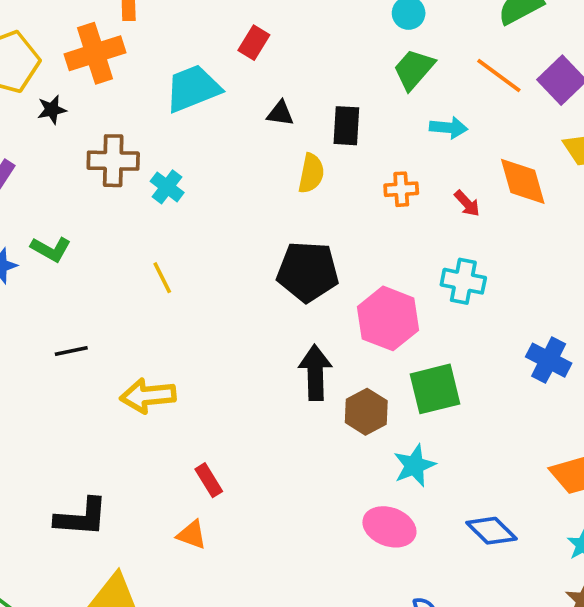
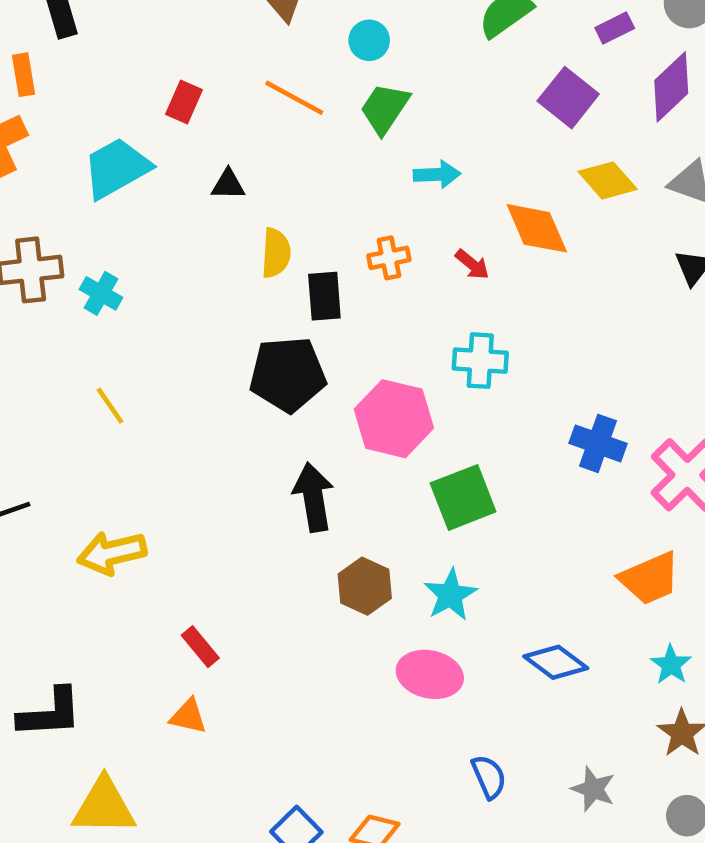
orange line: (499, 76) -> (294, 98), moved
black rectangle: (346, 126) -> (324, 296), moved
brown hexagon: (366, 412) -> (365, 586), moved

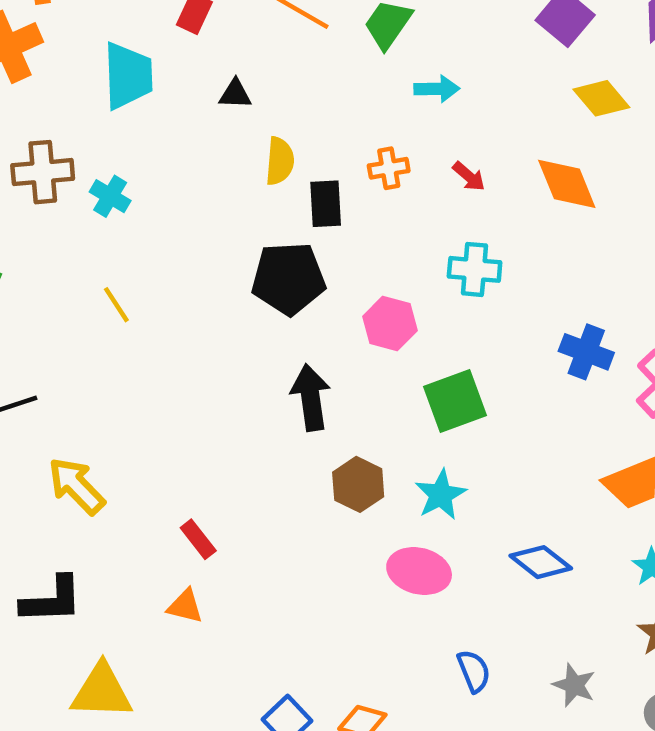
cyan trapezoid: (117, 168) -> (128, 76), turned 116
orange diamond: (537, 228) -> (567, 184), moved
pink hexagon: (394, 419) -> (390, 324), size x0.7
yellow arrow: (112, 553) -> (76, 486), moved, turned 58

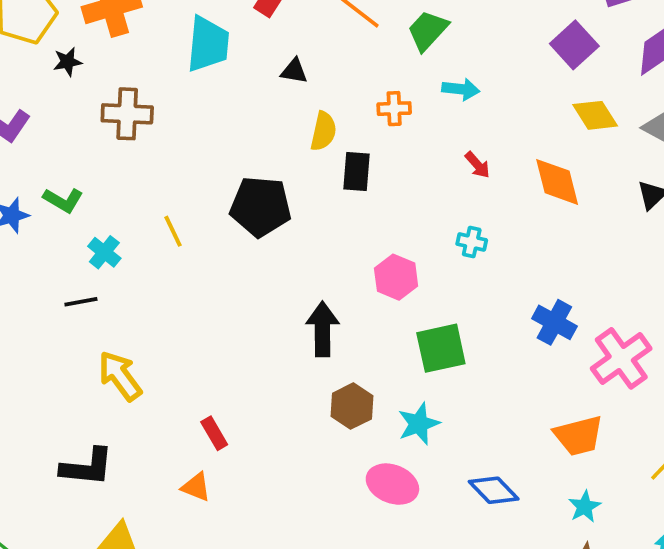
orange cross: (389, 168) -> (394, 109), moved
cyan cross: (110, 196) -> (104, 252), moved
cyan cross: (475, 269) -> (472, 242), size x0.7
black pentagon: (288, 278) -> (261, 207), moved

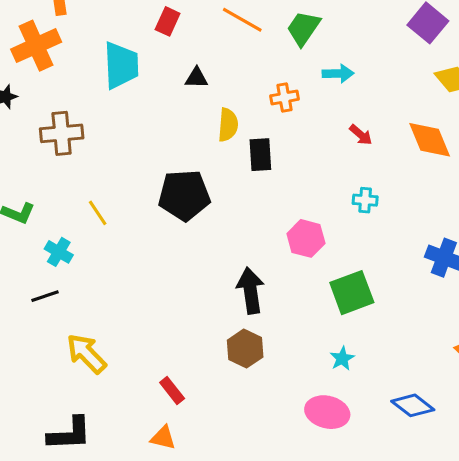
yellow line: (173, 231) -> (98, 213), moved
brown hexagon: (352, 406) -> (245, 349), moved
cyan star: (419, 424) -> (342, 358), size x0.7

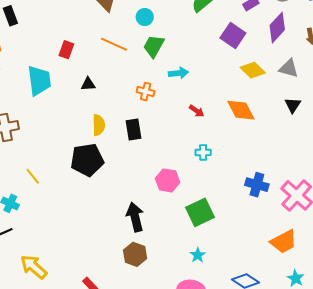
orange cross: (284, 98) -> (146, 92), turned 30
yellow semicircle: (228, 125) -> (99, 125), moved

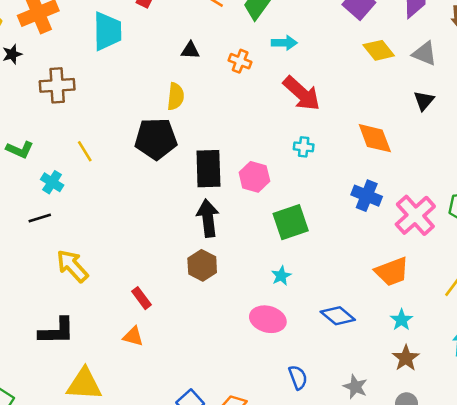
black triangle: (88, 84) -> (190, 50), moved
orange diamond: (241, 110) -> (375, 138), moved
red arrow: (197, 111) -> (302, 93), size x2.0
black rectangle: (133, 129) -> (208, 169), moved, size x1.4

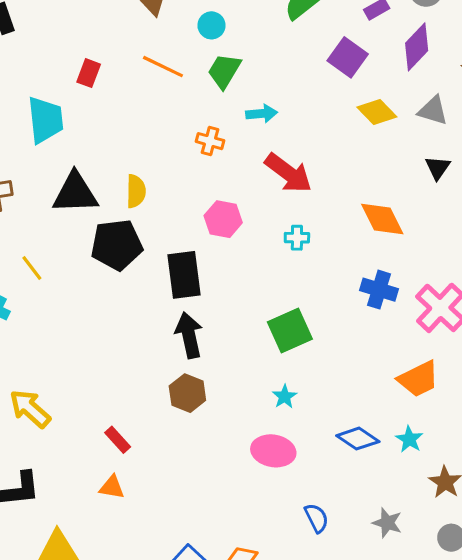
black triangle: (190, 50) -> (75, 193), moved, size x2.0
pink hexagon: (254, 177) -> (223, 219), moved
cyan star: (402, 320) -> (409, 439), moved

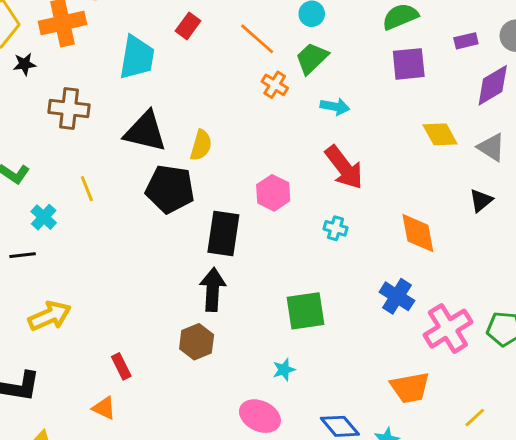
purple square: (348, 57) -> (409, 64), moved, turned 33
orange cross: (210, 141) -> (275, 85), moved
yellow arrow: (30, 409) -> (50, 316), turned 99

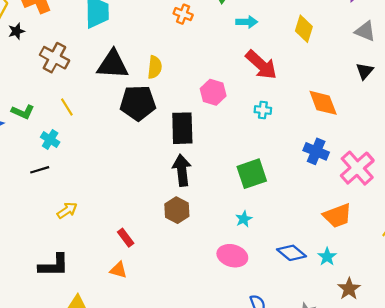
orange cross: (275, 85) -> (183, 14), moved
brown cross: (69, 109) -> (54, 58), turned 32
yellow diamond: (440, 134) -> (304, 29), moved, turned 56
yellow line: (87, 189) -> (67, 107), moved
yellow arrow: (50, 316) -> (67, 210), size x0.7

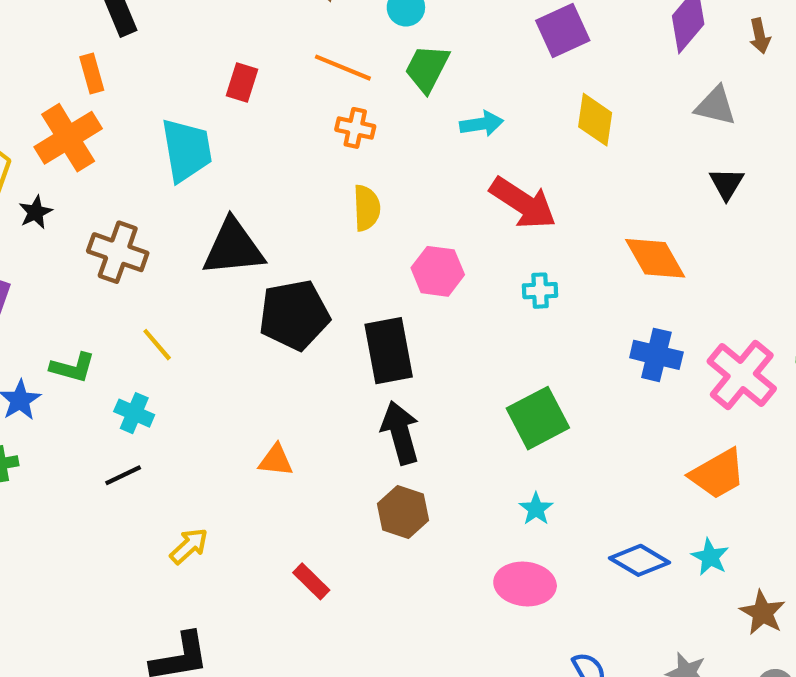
yellow semicircle: (155, 67) -> (367, 208), moved
orange triangle: (118, 270) -> (276, 460), moved

